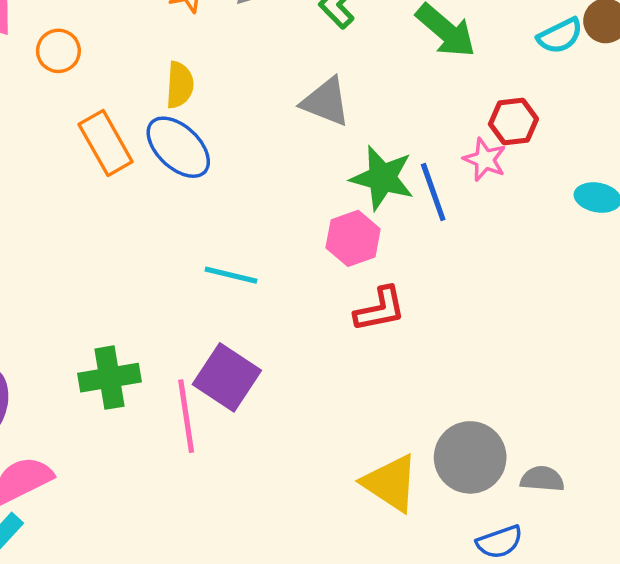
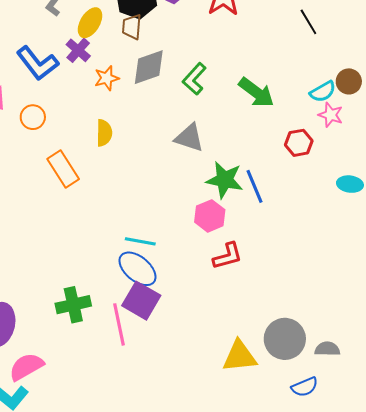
blue ellipse: (178, 147) -> (137, 269), moved
pink star: (485, 159) -> (331, 115), moved
yellow triangle: (391, 483) -> (240, 356), turned -36

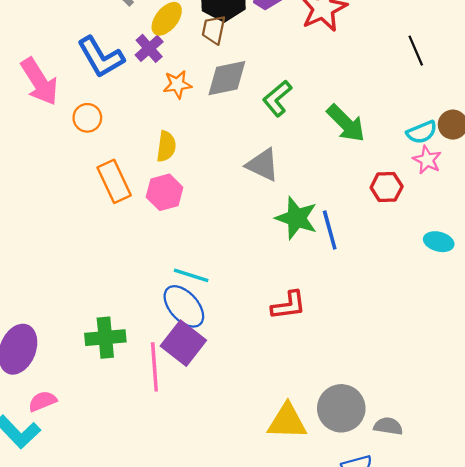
pink hexagon: (210, 216) -> (165, 192), moved
pink semicircle: (26, 367) -> (42, 401), size x0.7

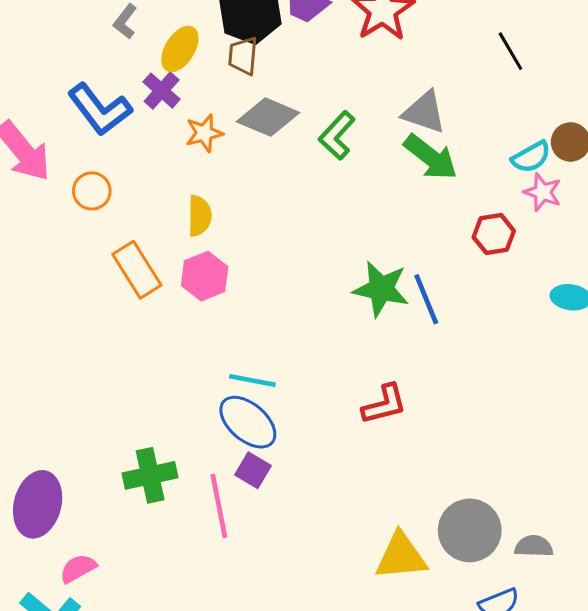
gray diamond: (227, 78) -> (268, 117), turned 42
gray triangle: (263, 165) -> (424, 112), moved
purple square: (183, 343) -> (253, 470), size x0.6

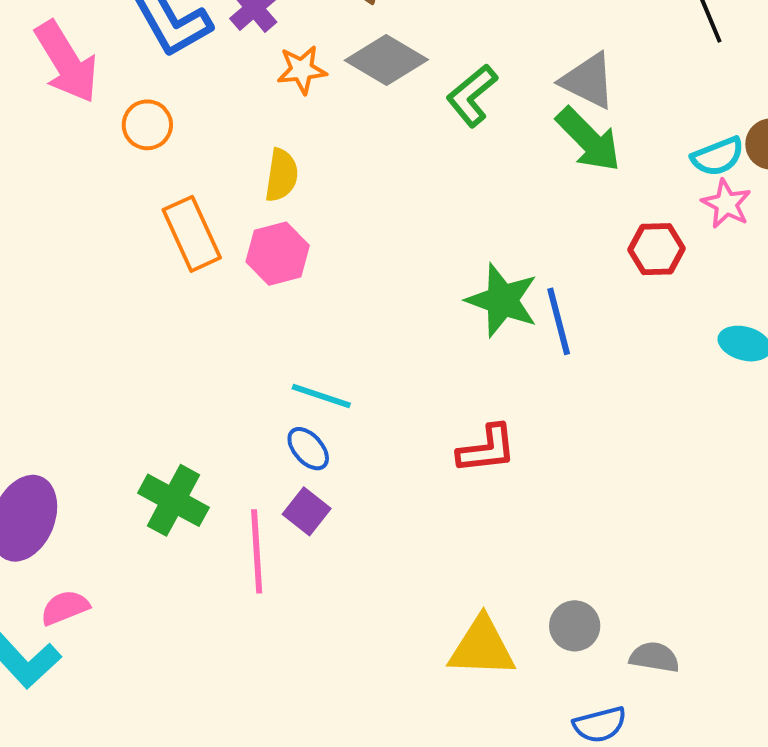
blue ellipse: (248, 422) -> (308, 449), size x0.6
green cross: (150, 475) -> (173, 500), turned 33
gray circle: (470, 530) -> (575, 626), size x0.6

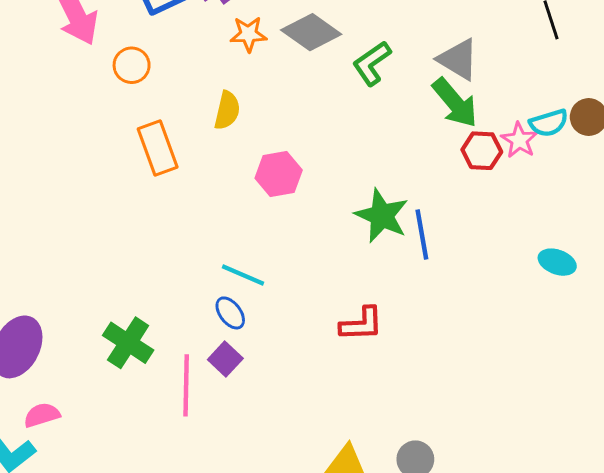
pink star: (726, 204) -> (519, 140), moved
red hexagon: (657, 249) -> (482, 151), moved
pink hexagon: (278, 254) -> (279, 174), moved

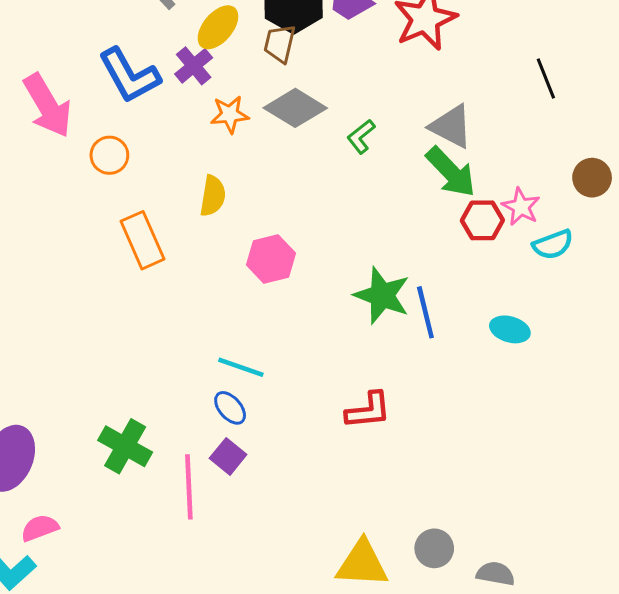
green L-shape: (372, 63) -> (361, 136), size x0.7
cyan semicircle: (549, 123) -> (553, 244), moved
cyan ellipse: (557, 262) -> (510, 329), moved

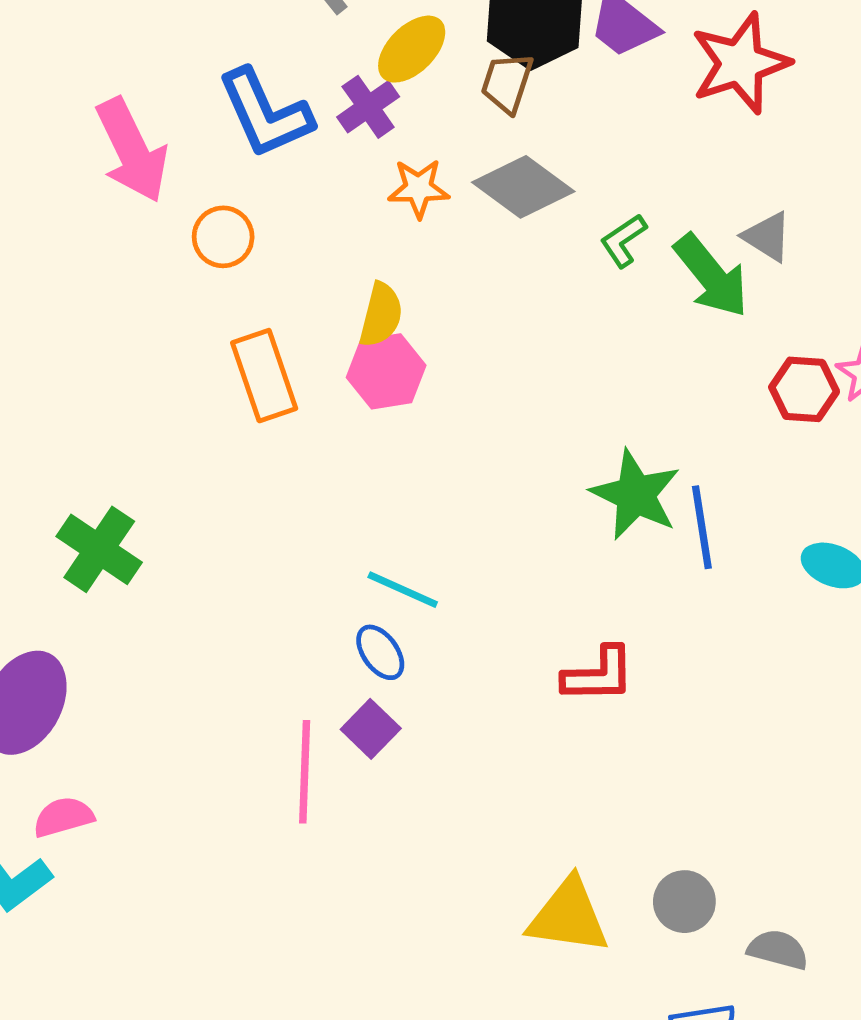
gray triangle: (451, 126) -> (767, 237), size x0.7
green arrow: (451, 172) -> (711, 276), moved
pink hexagon: (271, 259) -> (386, 371), moved
green cross: (125, 446) -> (99, 549), moved

